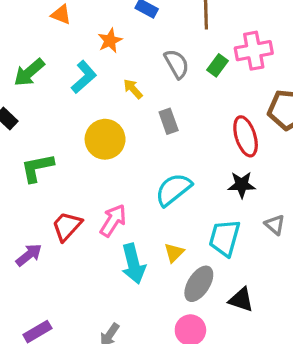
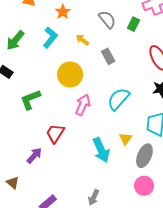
green rectangle: (217, 65) -> (134, 24), moved
pink arrow: (113, 220) -> (83, 105), moved

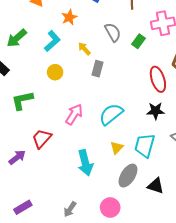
gray rectangle: (108, 56) -> (98, 69), moved, turned 35
yellow circle: (70, 74) -> (55, 72), moved, size x0.6
yellow triangle: (126, 139) -> (117, 148), moved
pink circle: (144, 186) -> (110, 207), moved

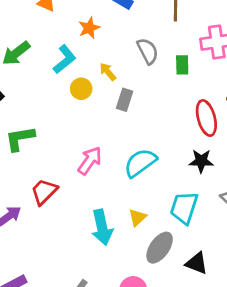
green rectangle: (138, 41) -> (182, 65), turned -40
yellow circle: (55, 72) -> (81, 89), moved
yellow triangle: (117, 148) -> (137, 217), moved

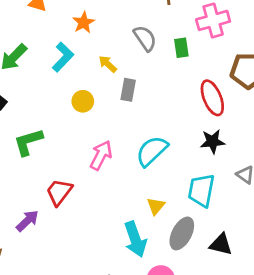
yellow circle: (81, 89) -> (83, 101), moved
cyan arrow: (102, 227) -> (135, 239), moved

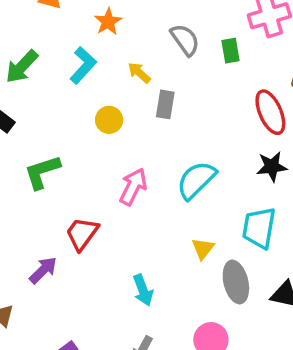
gray ellipse: (182, 233) -> (236, 282), turned -40
cyan arrow: (135, 239) -> (143, 290), moved, size x0.7

